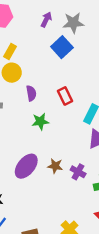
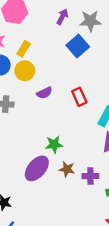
purple semicircle: (31, 93) -> (44, 93), turned 72
green star: (40, 121) -> (54, 144), moved
purple cross: (78, 172) -> (90, 176), turned -32

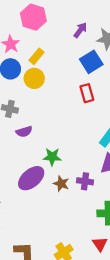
purple semicircle: (44, 93) -> (24, 132), moved
red rectangle: (79, 97) -> (87, 93), moved
purple cross: (90, 176) -> (85, 181), moved

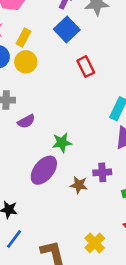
blue square: (91, 62) -> (67, 30), moved
purple cross: (85, 181) -> (102, 172), moved
brown star: (61, 184) -> (79, 185), moved

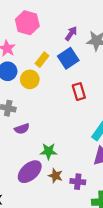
yellow rectangle: (24, 37) -> (42, 60), moved
brown star: (79, 185) -> (55, 176), moved

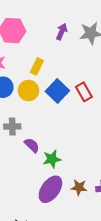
blue square: (68, 58) -> (57, 91), moved
purple semicircle: (22, 129) -> (32, 145), turned -104
green star: (49, 151) -> (52, 159), moved

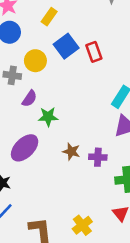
yellow circle: (28, 91) -> (35, 61), moved
purple semicircle: (32, 145) -> (29, 99), turned 70
purple ellipse: (50, 189) -> (25, 148), moved

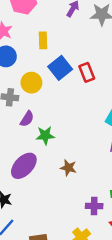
yellow rectangle: (49, 17) -> (43, 40), turned -35
purple cross: (98, 157) -> (94, 206), moved

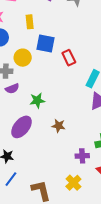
blue square: (60, 68) -> (45, 44), turned -36
red rectangle: (87, 72) -> (69, 58), moved
purple semicircle: (27, 119) -> (12, 89), moved, turned 40

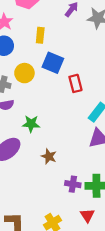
purple cross: (82, 156) -> (73, 184), moved

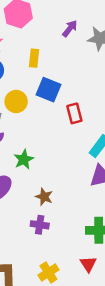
green star: (31, 124) -> (24, 159), turned -30
purple cross: (73, 184) -> (40, 225), moved

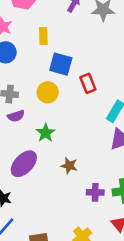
yellow circle: (16, 102) -> (48, 92), moved
purple cross: (40, 225) -> (95, 192), moved

